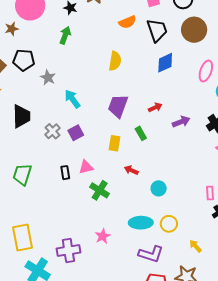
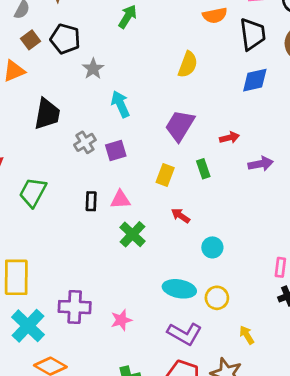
pink star: (103, 236) -> (121, 320), moved

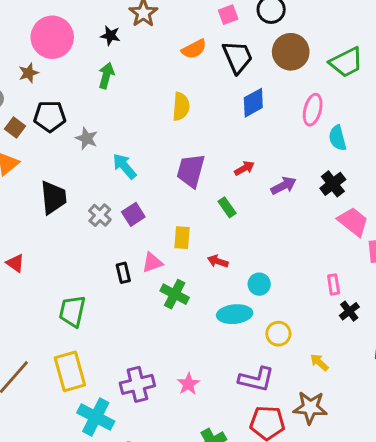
yellow rectangle: (165, 175) -> (182, 238), moved
green trapezoid: (33, 192) -> (72, 311), moved
cyan ellipse: (179, 289) -> (235, 314), moved

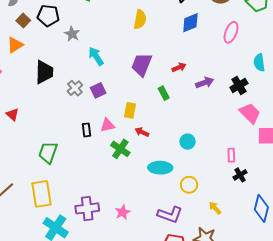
cyan semicircle: (337, 138) -> (259, 63), moved
red arrow: (218, 261) -> (142, 132), moved
cyan circle: (259, 284) -> (188, 142), moved

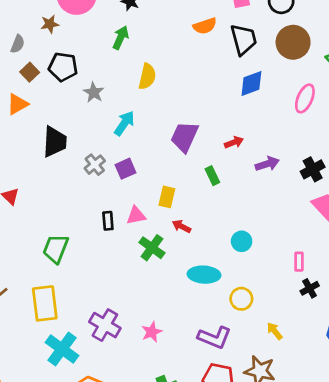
yellow semicircle: (140, 19) -> (147, 77), moved
cyan arrow: (96, 56) -> (124, 123), turned 66
purple cross: (87, 208) -> (105, 325), turned 35

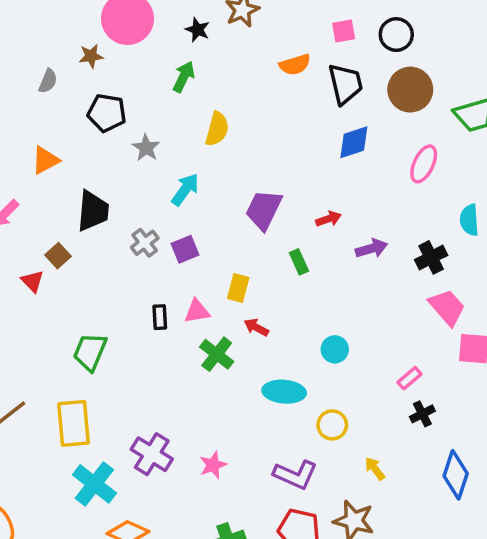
brown square: (30, 72) -> (58, 256), moved
pink rectangle: (299, 262) -> (409, 378), turned 48

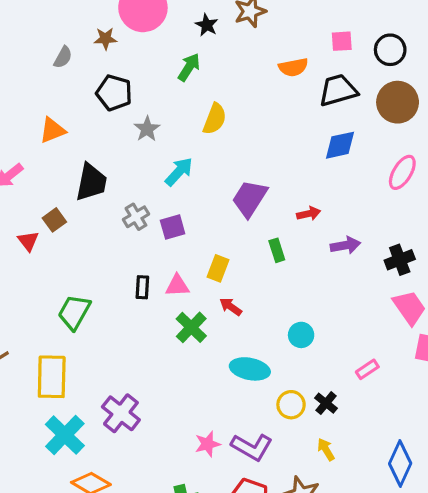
black trapezoid: (345, 84) -> (338, 90), turned -99
black cross: (422, 414) -> (326, 403), moved, turned -30
pink star: (213, 465) -> (208, 444), moved

